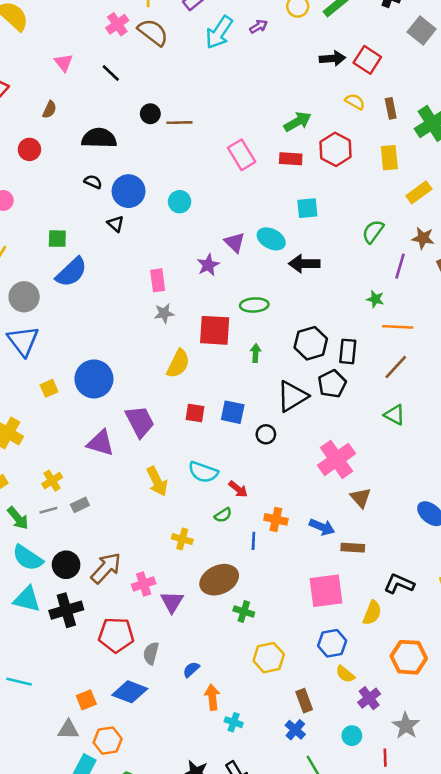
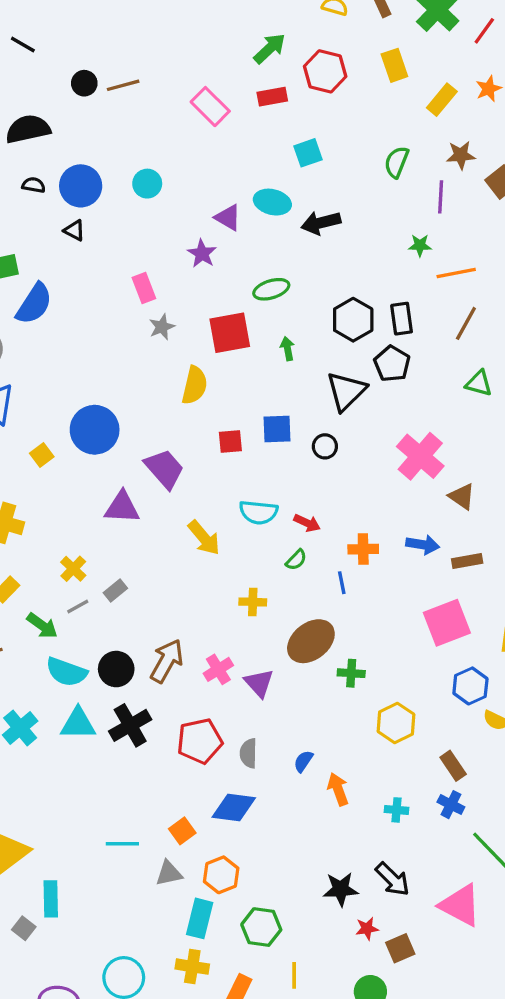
cyan line: (19, 682) -> (122, 844), moved
cyan cross: (234, 722) -> (397, 810), moved

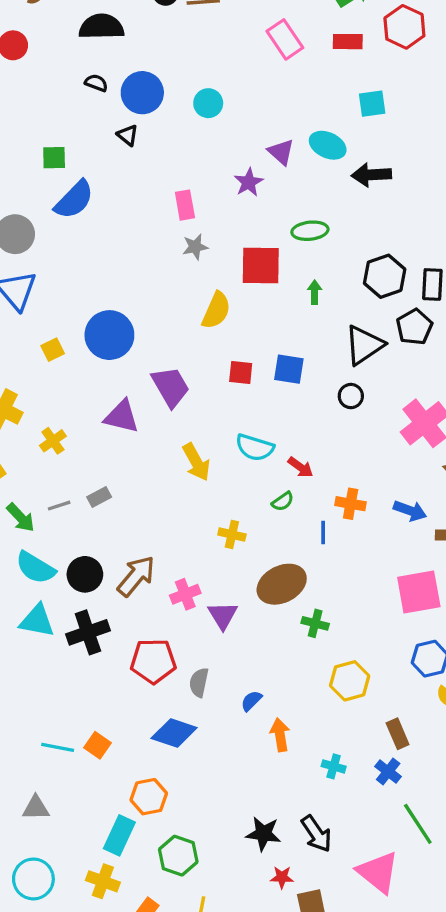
black circle: (325, 446) -> (351, 396), moved
yellow cross: (73, 569) -> (53, 441), moved
orange square: (182, 831) -> (97, 745), moved, turned -30
gray triangle: (169, 873) -> (36, 808), moved

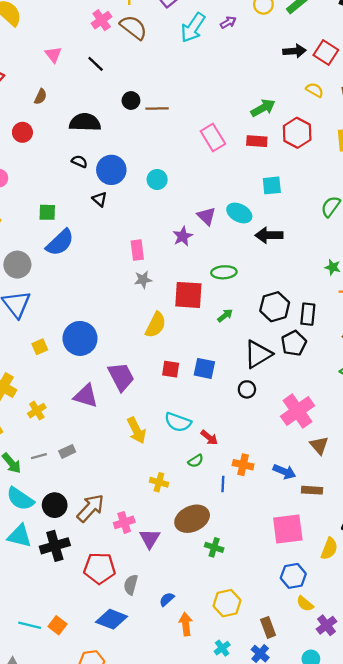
green arrow: (315, 292) -> (225, 315), turned 49
yellow hexagon: (350, 681) -> (227, 603), moved
cyan cross: (334, 766) -> (222, 648), turned 35

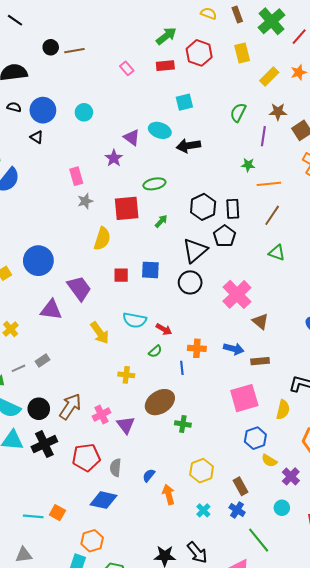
pink rectangle: (213, 137) -> (127, 68), size x0.6
black circle: (247, 389) -> (190, 282), size x1.5

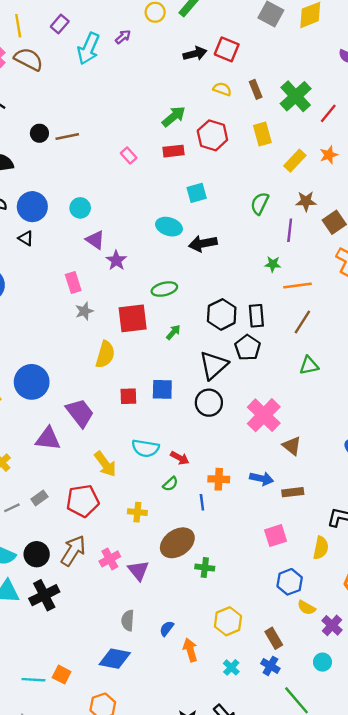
purple triangle: (132, 137) -> (95, 240), moved
green triangle: (277, 253) -> (309, 365), turned -30
pink square: (244, 398) -> (276, 536), size x0.7
red pentagon: (86, 457) -> (83, 501), moved

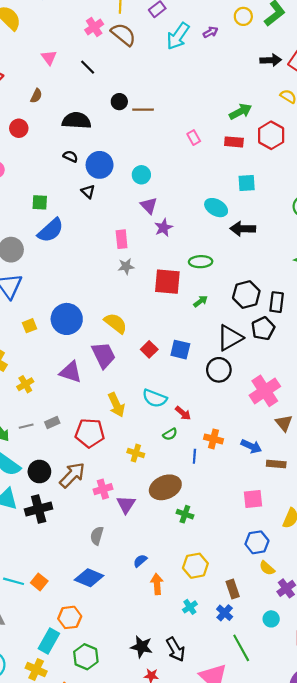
yellow semicircle: (105, 354) -> (116, 323), moved, turned -80
red square: (128, 396) -> (149, 349), turned 35
gray semicircle: (128, 620) -> (97, 536), moved

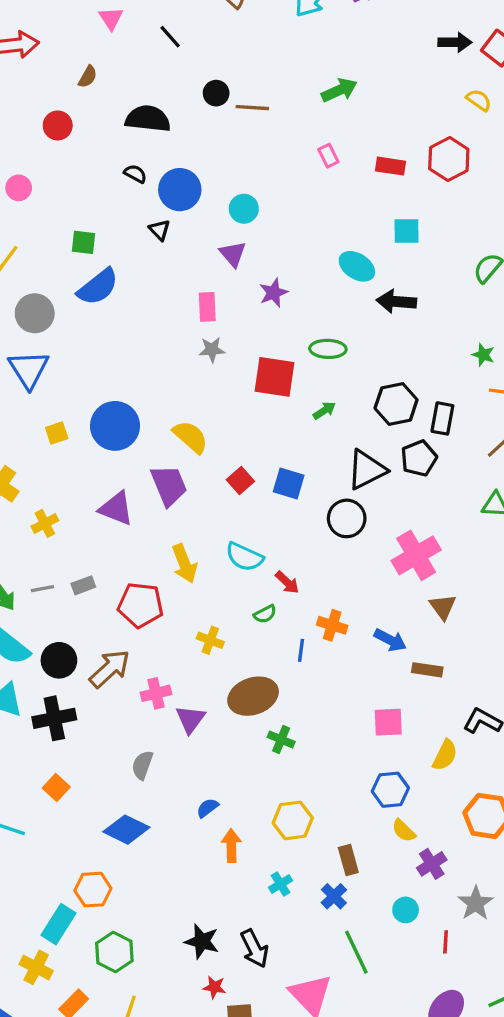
green arrow: (240, 112) -> (339, 90), moved
purple triangle: (149, 206) -> (233, 254), moved
orange square: (39, 582) -> (56, 788), moved

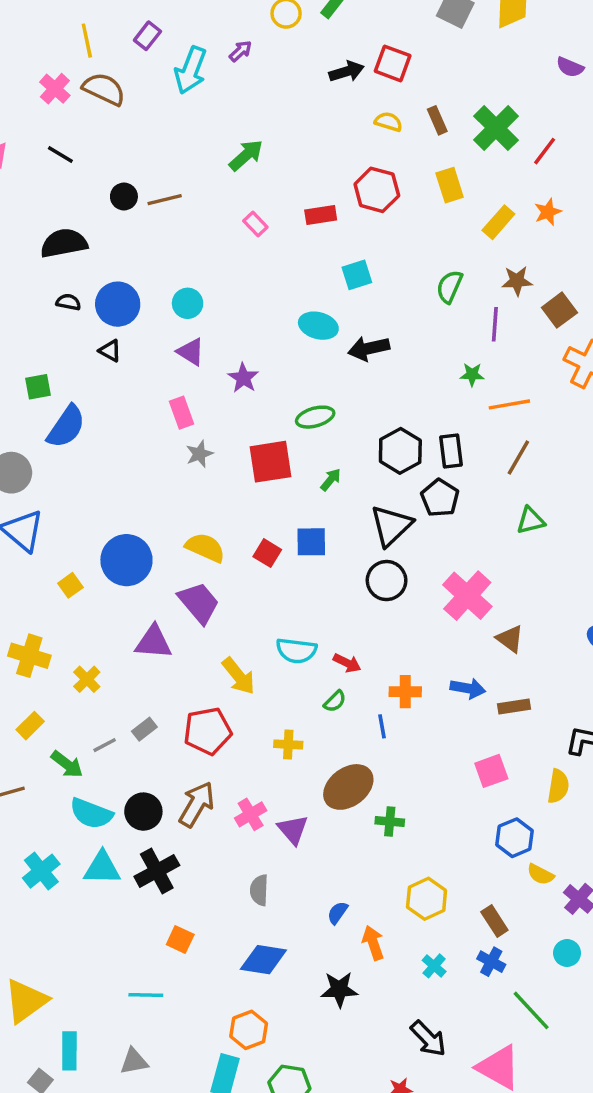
red square: (240, 480) -> (267, 553), moved
blue square: (289, 484) -> (311, 542), moved
black star: (202, 941) -> (339, 989), moved

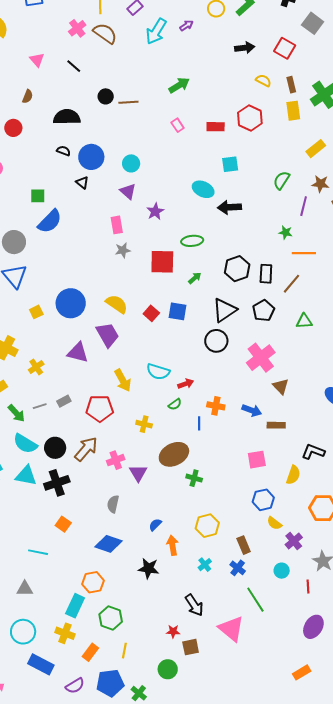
red square: (393, 63) -> (285, 48), moved
yellow rectangle: (450, 185) -> (293, 111), moved
brown line: (518, 457) -> (292, 284), moved
black pentagon: (440, 498) -> (264, 311), moved
red arrow: (347, 663) -> (186, 384), turned -56

